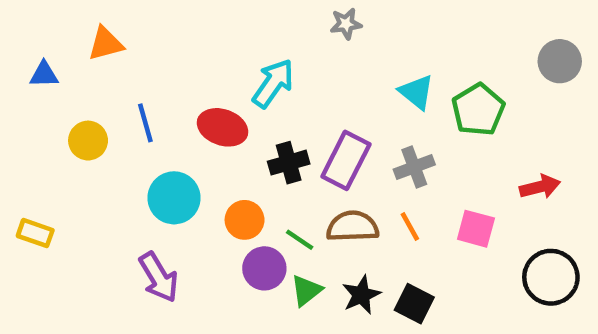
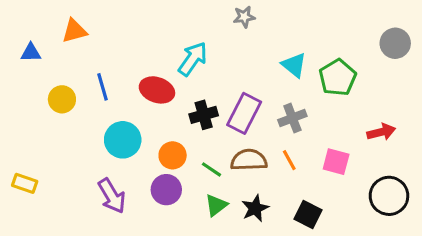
yellow rectangle: (35, 233) -> (25, 183), moved
purple circle: (264, 268) -> (166, 190), moved
black square: (414, 304) -> (308, 215), moved

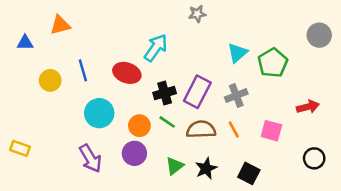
cyan triangle: (294, 65) -> (237, 53), turned 40
green line: (211, 169) -> (167, 122), moved
black circle: (389, 196) -> (314, 158), size x0.7

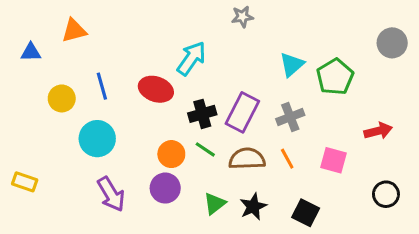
cyan circle: (99, 113) -> (97, 139), moved

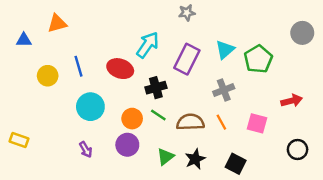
purple rectangle: (242, 112) -> (187, 59), moved
cyan circle: (97, 139) -> (90, 107), moved
purple arrow: (111, 194) -> (86, 150), size x0.6

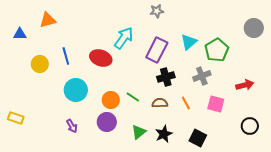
black cross: (156, 88) -> (166, 77), moved
gray cross: (224, 90) -> (202, 76), moved
brown semicircle: (190, 122) -> (160, 103), size x0.7

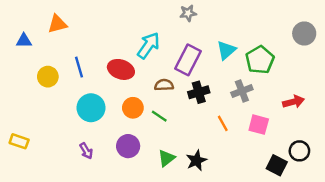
orange circle: (111, 100) -> (133, 108), moved
brown semicircle: (160, 103) -> (164, 85), moved
black square: (198, 138) -> (277, 165), moved

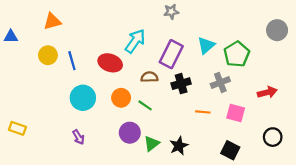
blue triangle: (24, 41) -> (11, 37), moved
yellow circle: (48, 77) -> (48, 55), moved
orange line: (223, 123) -> (203, 112), turned -56
purple circle: (128, 146) -> (130, 133), moved
black square: (277, 165) -> (230, 150), moved

